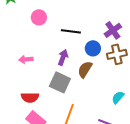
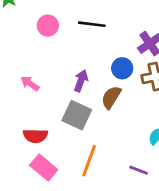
black line: (71, 31) -> (92, 24), moved
pink arrow: (26, 59) -> (30, 83), turned 40

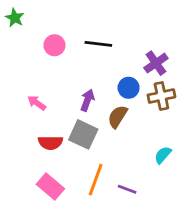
red semicircle: (35, 136) -> (50, 143), moved
purple line: (139, 170) -> (127, 189), moved

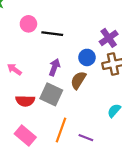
black line: (98, 44) -> (52, 34), moved

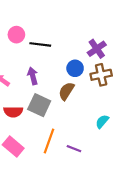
purple arrow: (54, 67) -> (33, 76), moved, turned -35

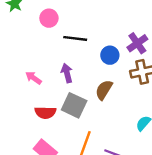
pink circle: (16, 35) -> (49, 18), moved
blue circle: (75, 68) -> (110, 55), moved

